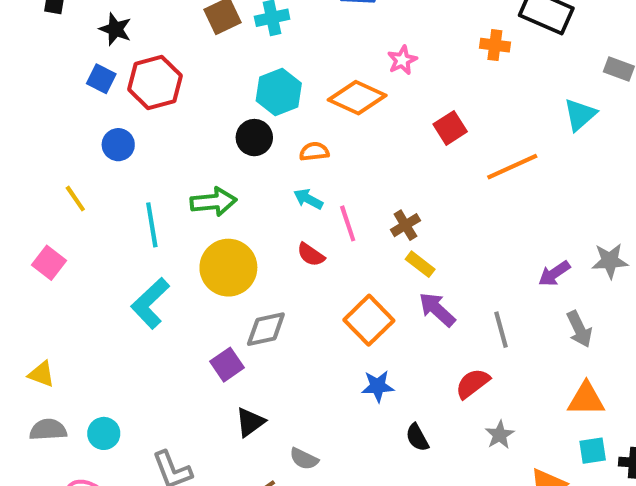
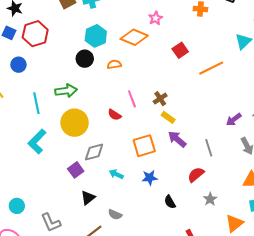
cyan arrow: (308, 199) -> (116, 174), moved
orange square: (369, 320) -> (144, 146), turned 30

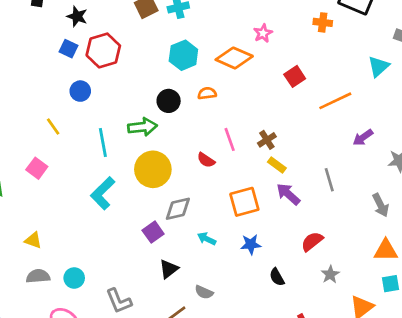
black circle: (85, 59) -> (169, 101), moved
purple arrow: (234, 119) -> (363, 138), moved
gray line: (209, 148) -> (329, 180), moved

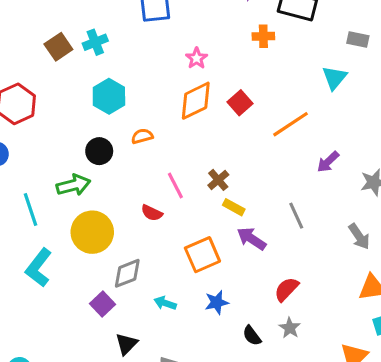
orange diamond: (234, 58) -> (196, 101), moved, turned -42
gray star: (330, 274) -> (290, 328), moved

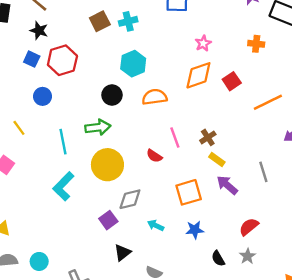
orange cross: (263, 36) -> (256, 44), moved
orange semicircle: (142, 136) -> (154, 97), size x1.5
black circle: (99, 151) -> (112, 95), moved

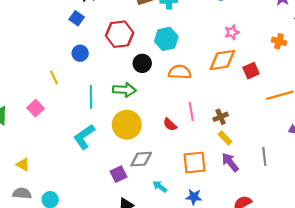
red hexagon: (62, 60) -> (120, 34), moved

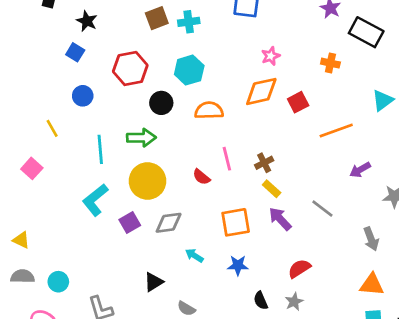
gray line: (264, 157) -> (322, 209), turned -42
purple square: (119, 174) -> (130, 223), moved

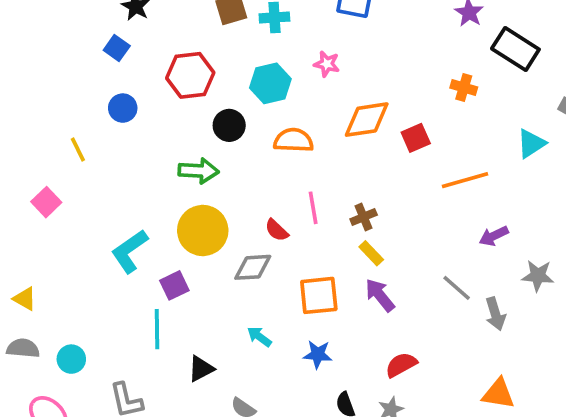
pink star: (271, 56) -> (327, 64), moved, turned 30
cyan line: (100, 149) -> (157, 329), moved
gray line: (322, 209) -> (457, 288), moved
gray diamond: (169, 223) -> (253, 267), moved
gray arrow: (371, 239) -> (495, 314), moved

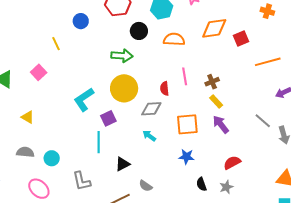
red semicircle: (277, 230) -> (165, 89), turned 40
yellow triangle: (25, 299) -> (28, 117), moved
cyan arrow: (259, 337) -> (149, 136), moved

